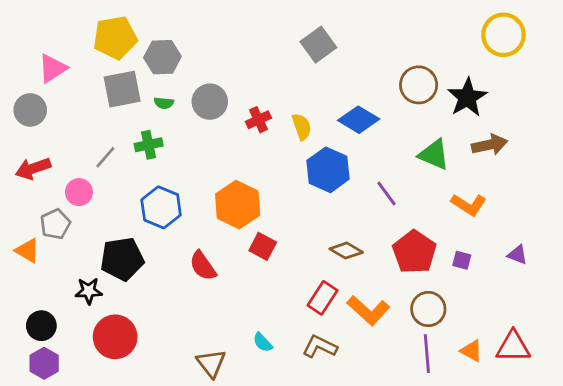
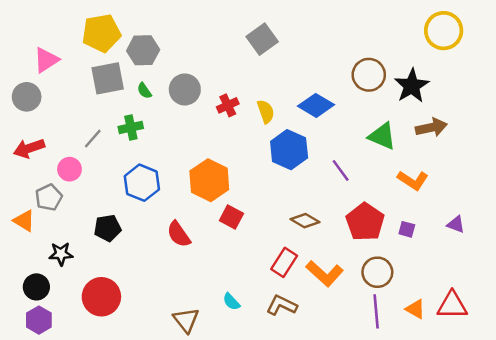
gray square: (318, 45) -> (262, 39), moved
green semicircle: (164, 103) -> (144, 91), turned 49
black pentagon: (122, 259) -> (108, 228), size x0.7
black star: (89, 291) -> (61, 254), moved

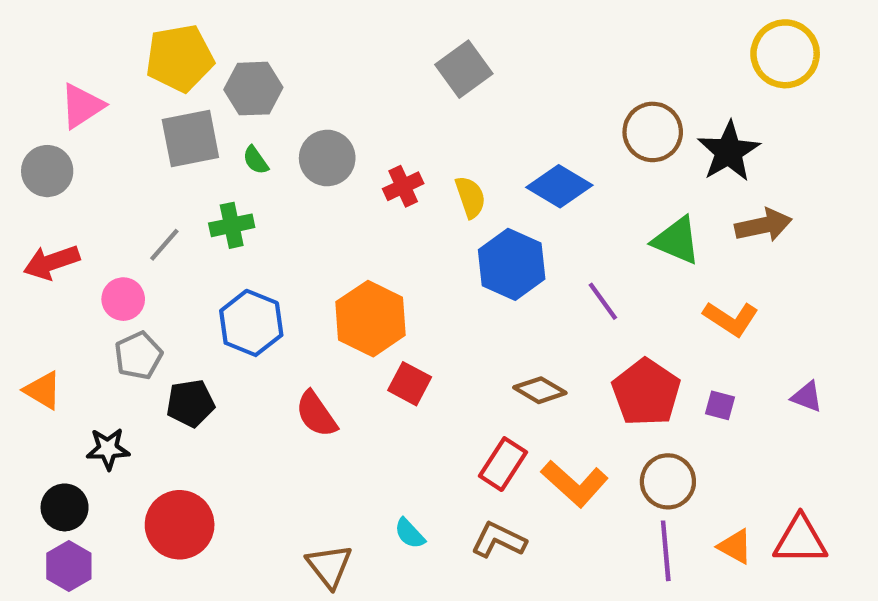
gray pentagon: (49, 197) -> (138, 355), moved

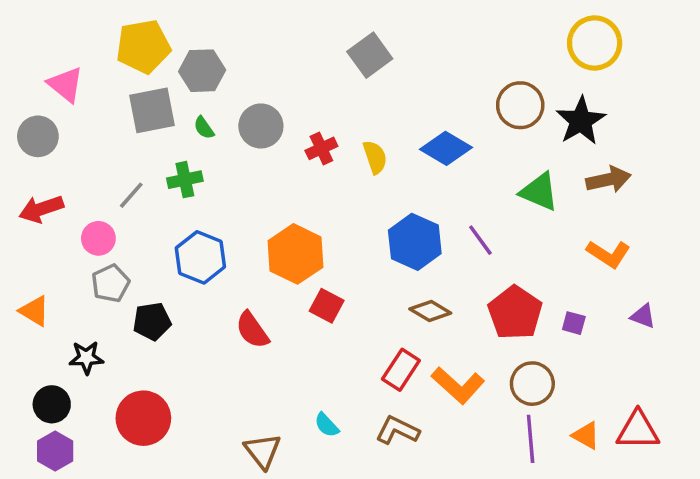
yellow circle: (785, 54) -> (595, 43), moved
pink triangle: (82, 106) -> (66, 84), turned -48
blue hexagon: (512, 264) -> (415, 242), moved
orange L-shape: (731, 319) -> (608, 254), moved

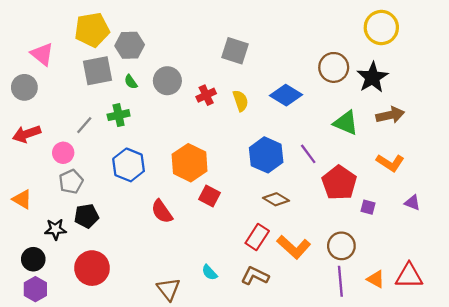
gray square: (370, 55) -> (235, 51), moved, turned -36
red pentagon: (515, 313) -> (339, 183), moved
black pentagon: (152, 321) -> (86, 216), moved

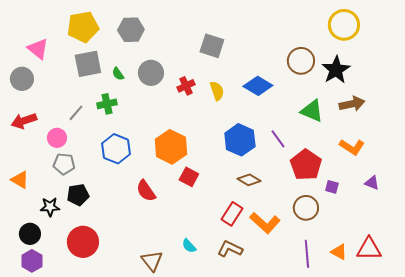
gray hexagon: (130, 45) -> (131, 30), moved
gray pentagon: (71, 182) -> (64, 164), turned 30
brown circle: (341, 246) -> (306, 208), moved

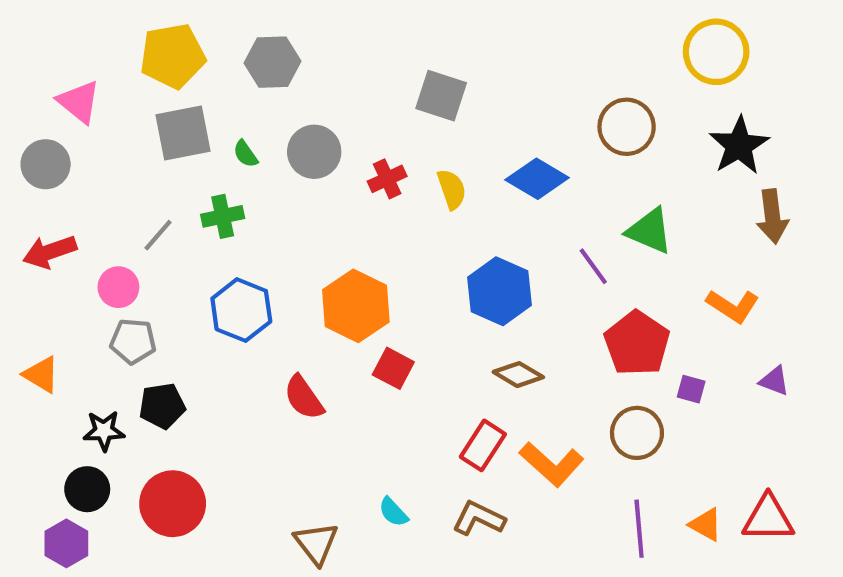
black star: (336, 70) -> (739, 146), moved
brown arrow: (352, 104) -> (772, 216), moved, turned 95
purple line: (278, 139) -> (593, 266), moved
black circle: (30, 234) -> (87, 489), moved

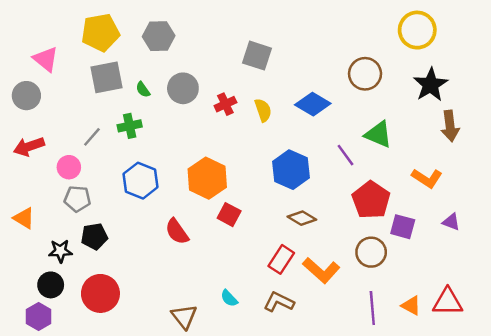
purple square: (691, 389) -> (403, 227), size x1.5

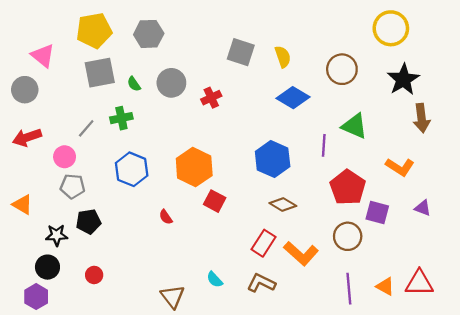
yellow semicircle: (263, 110) -> (283, 57), moved
purple line: (346, 155) -> (324, 145), turned 40
red semicircle: (177, 232) -> (166, 217), size x0.6
red circle: (100, 293) -> (94, 275), size x0.5

